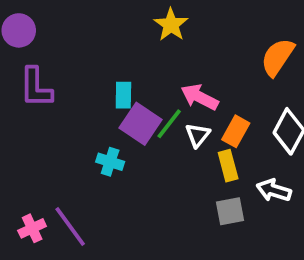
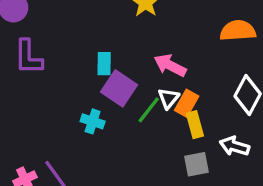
orange semicircle: (278, 57) -> (238, 31), turned 52
green line: (169, 124) -> (149, 110), moved
orange rectangle: (236, 131) -> (187, 103), moved

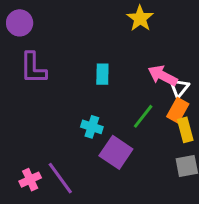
purple square: (119, 88) -> (116, 152), moved
white triangle: (168, 98) -> (179, 88), moved

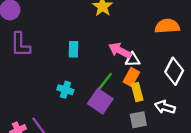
white triangle: (179, 88) -> (133, 60), turned 49
purple square: (116, 152) -> (100, 101), moved

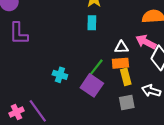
cyan rectangle: (74, 49) -> (92, 23), moved
pink arrow: (120, 50) -> (146, 42), moved
orange rectangle: (131, 77) -> (120, 63), turned 56

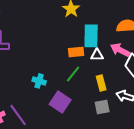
cyan rectangle: (92, 23) -> (91, 36), moved, size x1.6
orange rectangle: (120, 63) -> (76, 52), moved
purple square: (92, 85) -> (60, 102), moved

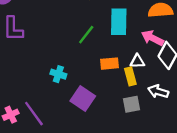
orange rectangle: (76, 52) -> (109, 64), moved
white triangle: (97, 55) -> (137, 61), moved
green line: (73, 74) -> (86, 35), moved

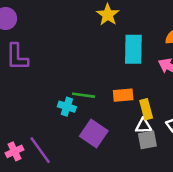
green line: (86, 35) -> (83, 95), moved, turned 60
white triangle: (137, 61) -> (144, 126), moved

